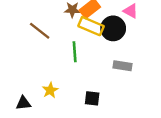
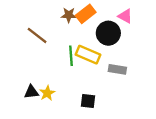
yellow rectangle: (91, 26) -> (88, 55), moved
black triangle: (23, 103) -> (31, 92), moved

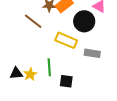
brown line: (37, 35) -> (33, 21), moved
green line: (71, 56) -> (49, 67), moved

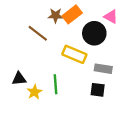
black triangle: (16, 73) -> (19, 79), moved
black square: (66, 81) -> (98, 90), moved

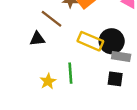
black circle: (94, 33) -> (112, 41), moved
black triangle: (19, 79) -> (37, 39), moved

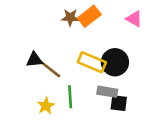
brown line: (52, 19) -> (50, 69), moved
gray rectangle: (121, 57) -> (107, 92), moved

